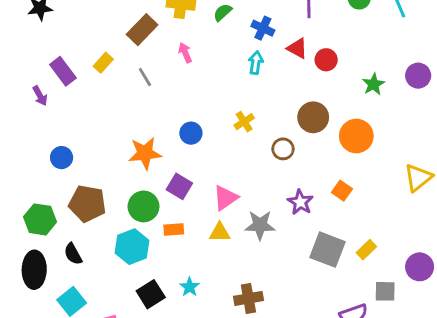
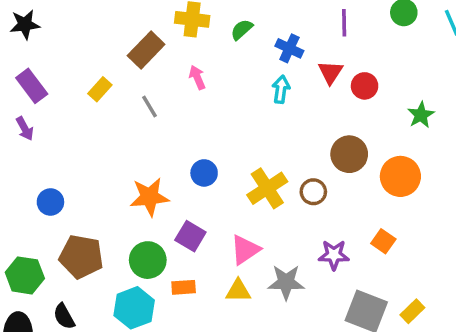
red triangle: (297, 48) -> (330, 72), turned 35
purple rectangle: (63, 71) -> (32, 86), moved
yellow cross: (244, 122) -> (267, 188), moved, size x1.6
purple star: (300, 202) -> (334, 255), turned -30

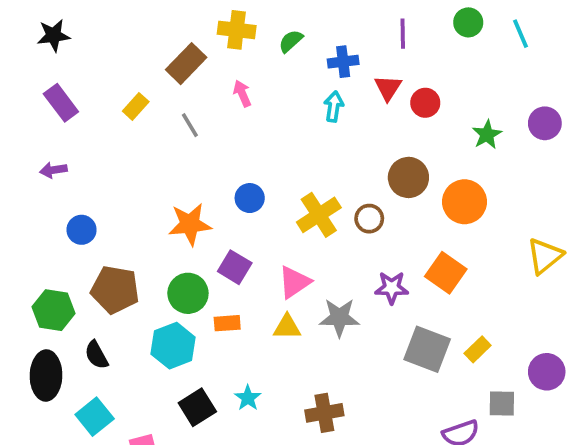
blue cross: (289, 48) -> (343, 62), turned -32
purple arrow: (25, 129) -> (53, 170), moved, turned 110
orange square: (383, 241) -> (446, 273), size x1.5

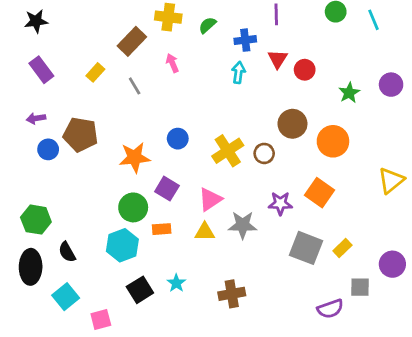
purple line: (403, 34) -> (276, 14), moved
blue circle: (82, 230) -> (48, 149), moved
brown pentagon: (115, 290) -> (81, 135), moved

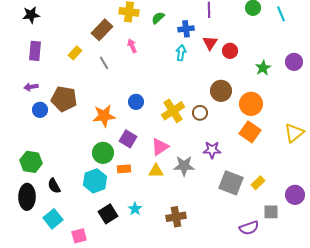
purple rectangle: (41, 70) -> (35, 51), turned 42
orange square: (319, 193) -> (250, 132), moved

